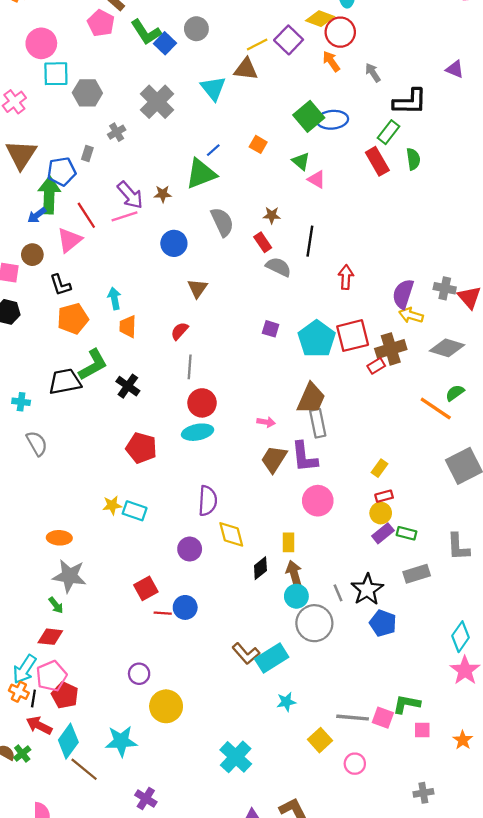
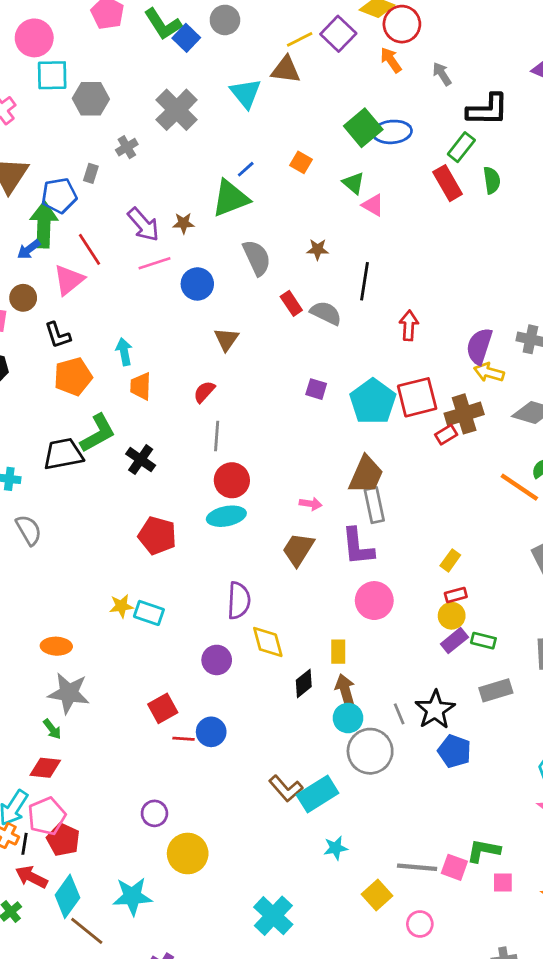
pink line: (124, 216) -> (154, 263), moved
red rectangle: (263, 242) -> (291, 303), moved
brown trapezoid: (274, 459) -> (298, 549), moved

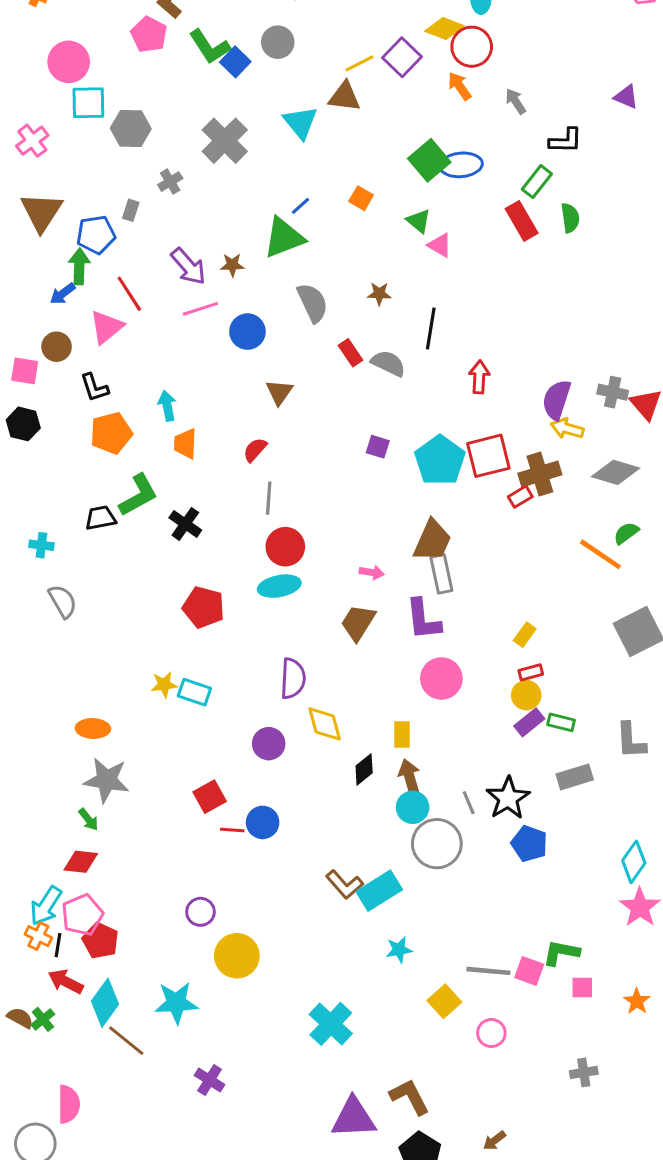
black L-shape: (488, 110) -> (566, 141), size x0.7
green arrow: (44, 225) -> (79, 266), size x0.7
black trapezoid: (63, 454) -> (100, 518), size x0.7

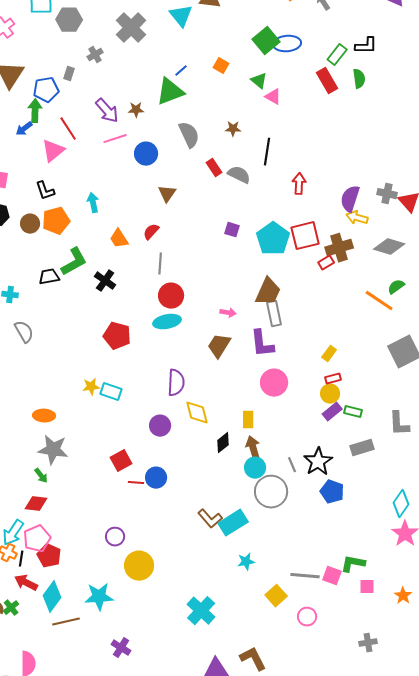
black L-shape: (566, 141) -> (366, 46), moved
brown circle: (57, 347) -> (30, 224), moved
orange trapezoid: (185, 444) -> (119, 239), moved, turned -35
brown line: (126, 1041) -> (66, 622), turned -52

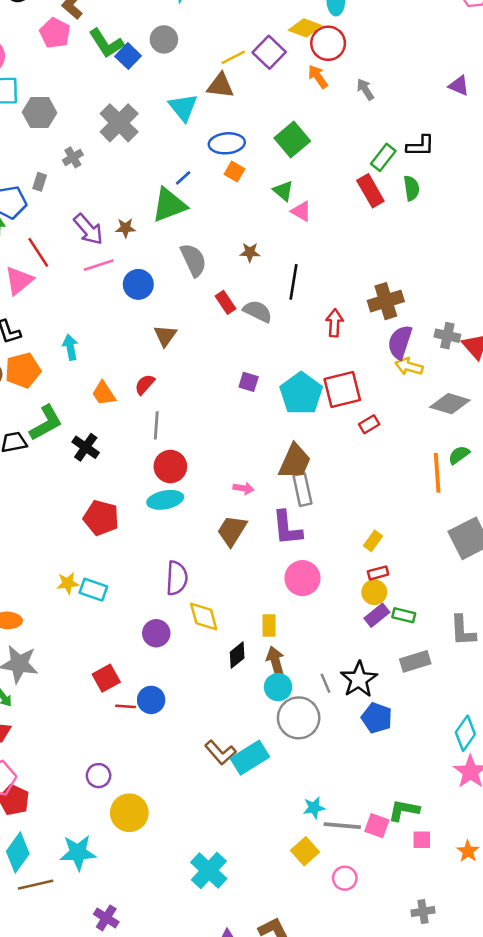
blue ellipse: (287, 44) -> (227, 143), moved
brown cross: (339, 248) -> (386, 301), moved
orange line: (379, 301) -> (437, 473), turned 52
cyan star: (246, 562) -> (314, 808), moved

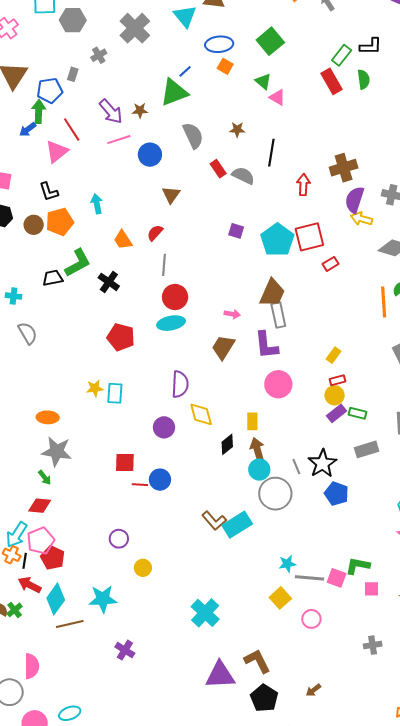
cyan rectangle: (93, 590) -> (115, 393), turned 75
red square: (106, 678) -> (125, 462), turned 30
yellow circle: (129, 813) -> (143, 568), size x0.6

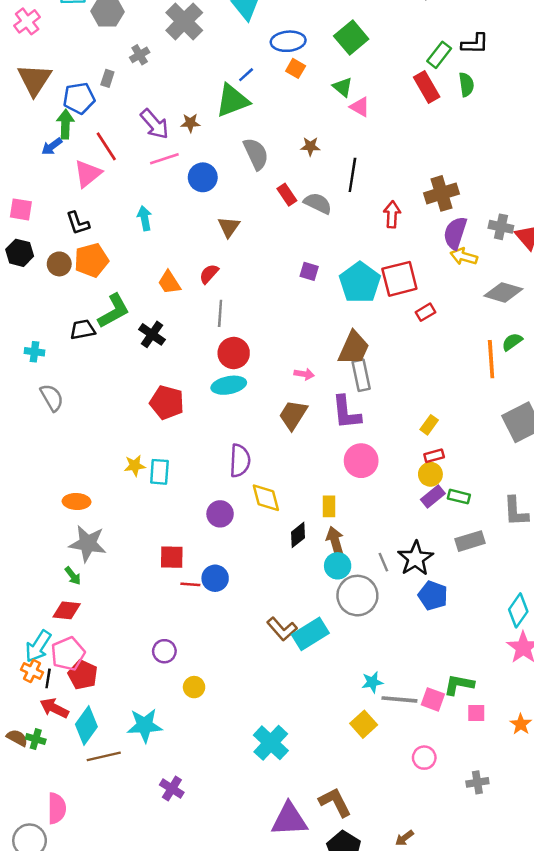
cyan arrow: (97, 204) -> (145, 218), moved
green cross: (15, 610) -> (36, 739), turned -35
pink circle: (311, 619) -> (424, 758), moved

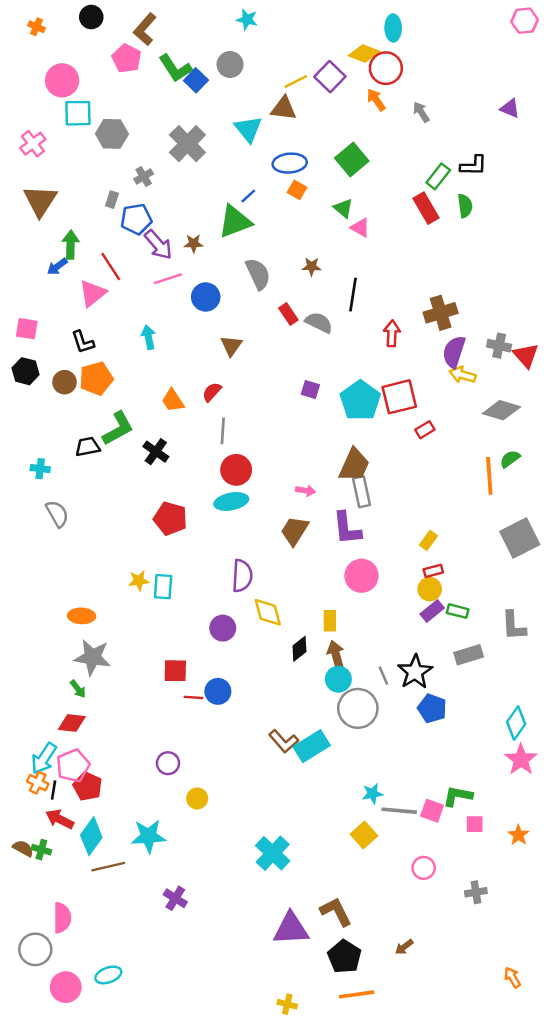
blue pentagon: (79, 98) -> (136, 219), moved

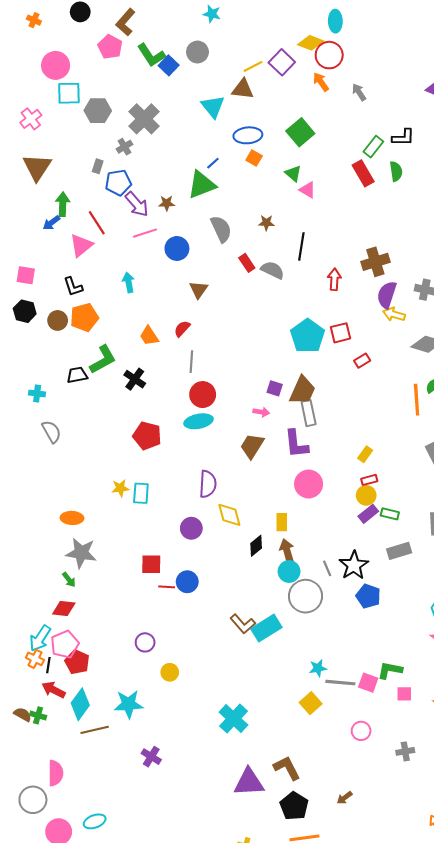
gray cross: (187, 144) -> (144, 119), moved
purple square: (310, 389) -> (275, 388), moved
red square: (399, 397) -> (340, 333), size x0.7

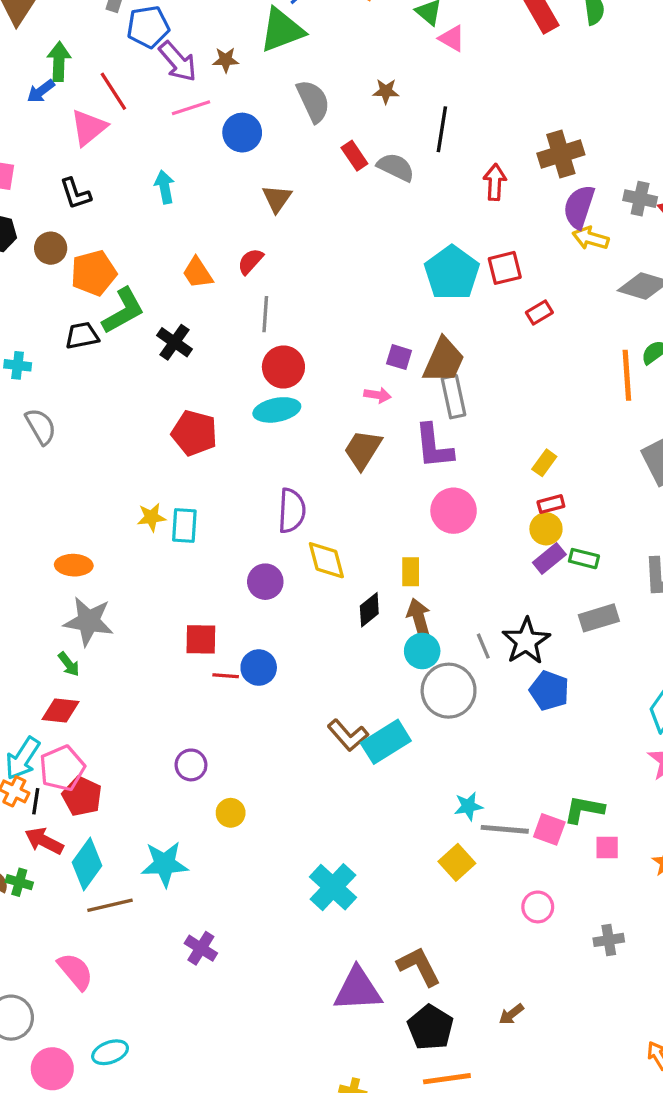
orange pentagon: (84, 317) -> (94, 273), moved
pink semicircle: (56, 773) -> (75, 971), moved, turned -40

